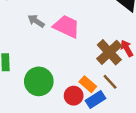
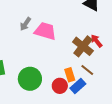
gray arrow: (36, 21) -> (25, 24), moved, turned -80
orange rectangle: (88, 84) -> (70, 75), turned 40

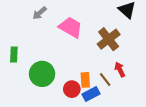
gray arrow: (25, 24) -> (40, 13), moved
red arrow: (97, 41) -> (120, 69), moved
brown cross: (83, 46) -> (109, 39), moved

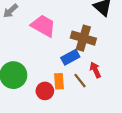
brown cross: (109, 39) -> (83, 38), turned -35
blue rectangle: (91, 94) -> (70, 57), moved

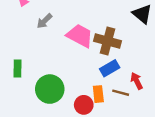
brown cross: (83, 38) -> (108, 41), moved
brown line: (80, 81) -> (121, 93), turned -35

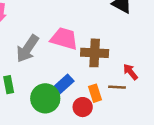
gray arrow: (45, 21) -> (27, 49), moved, size x1.6
brown cross: (108, 41) -> (95, 53), moved
blue rectangle: (110, 68) -> (64, 84), moved

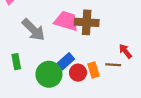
gray arrow: (27, 49) -> (33, 30), turned -80
brown cross: (95, 53) -> (87, 22), moved
red circle: (83, 107) -> (78, 73), moved

